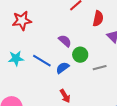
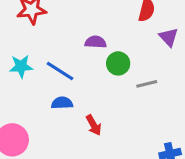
purple semicircle: (65, 41) -> (96, 42), turned -40
blue semicircle: (63, 68) -> (62, 103), moved, turned 32

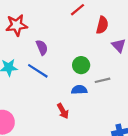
purple semicircle: (96, 42) -> (42, 47), moved, turned 64
blue semicircle: (62, 103) -> (79, 90), moved

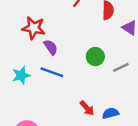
red star: (17, 25) -> (34, 28), moved, turned 30
blue semicircle: (79, 90) -> (110, 113), moved

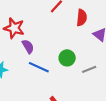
blue line: (52, 72) -> (39, 67), moved

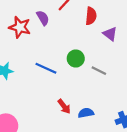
purple semicircle: (28, 46) -> (43, 18), moved
gray line: (89, 69) -> (99, 71), turned 48

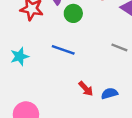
green circle: (76, 59) -> (73, 13), moved

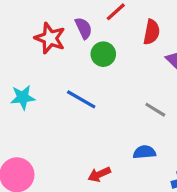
red arrow: (86, 89) -> (99, 174), moved, turned 98
blue semicircle: (109, 93) -> (144, 152), moved

